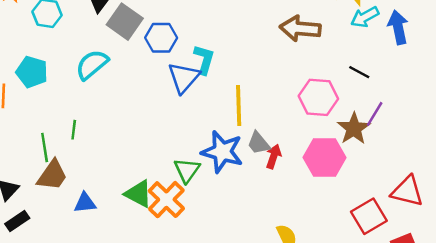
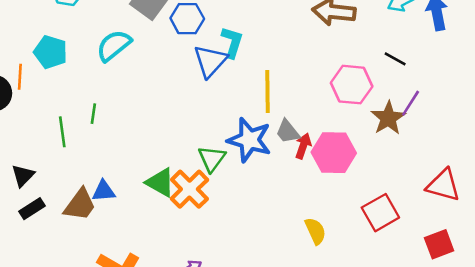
pink hexagon: (324, 158) -> (334, 153), moved
brown trapezoid: (52, 175) -> (80, 205), moved
red square: (369, 216) -> (380, 213), moved

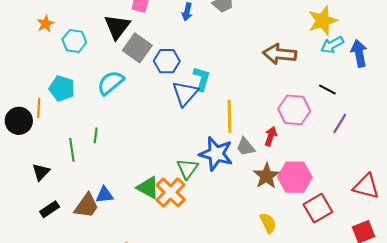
brown star: (388, 118) -> (266, 176), moved
red arrow: (303, 146) -> (271, 136), moved
pink hexagon: (334, 153) -> (295, 177), moved
black triangle: (23, 175) -> (41, 172), moved

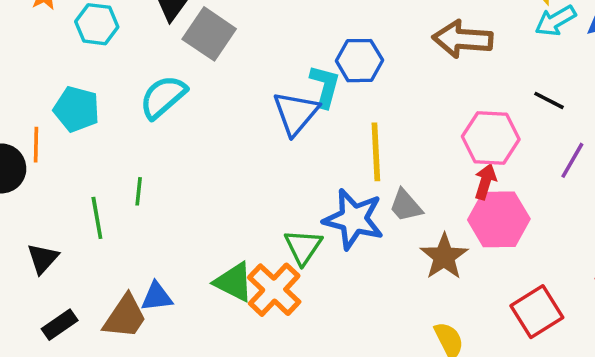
blue hexagon: (167, 61) -> (359, 61), moved
red arrow: (271, 136) -> (485, 182), moved
pink hexagon: (295, 177) -> (499, 219), moved

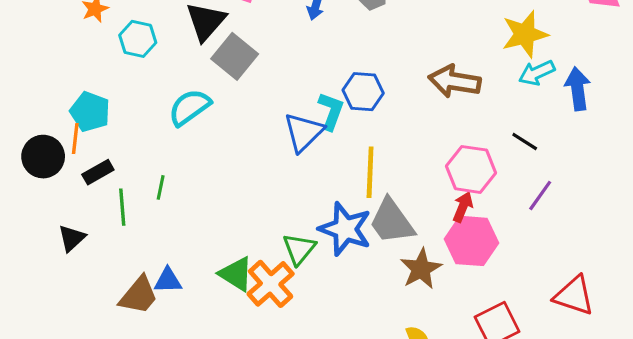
cyan pentagon: (77, 109) -> (90, 112), moved
gray trapezoid: (406, 206) -> (392, 221), size x1.6
black rectangle: (60, 325) -> (98, 172), moved

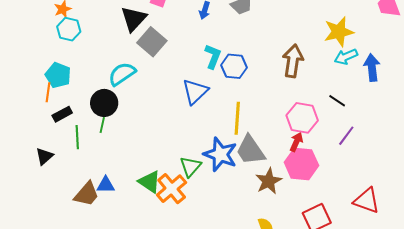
cyan hexagon: (138, 39) -> (69, 29), moved
brown arrow: (455, 81) -> (293, 61), turned 88
cyan L-shape: (331, 111) -> (213, 56), moved
black circle: (43, 157) -> (104, 103), moved

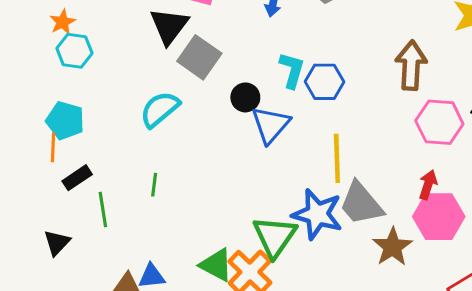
black circle: (104, 103) -> (245, 97), moved, size x0.7
pink hexagon: (302, 118) -> (439, 122), moved
green line: (102, 125) -> (154, 185), moved
green triangle: (190, 167) -> (275, 237), size x1.4

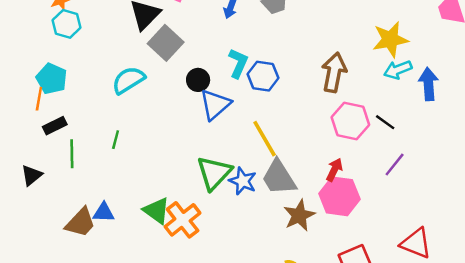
yellow line: (337, 158) -> (265, 139), turned -36
blue star: (317, 214) -> (243, 181), size x0.7
green triangle: (275, 237) -> (214, 173), moved

